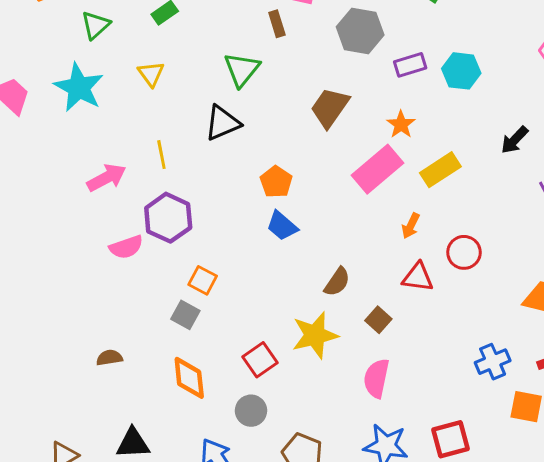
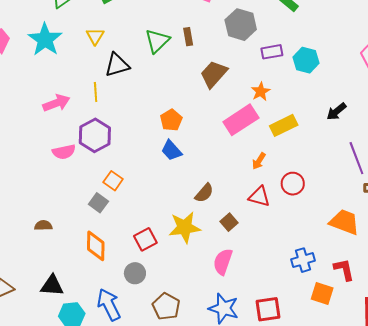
brown rectangle: (277, 24) -> (188, 37), moved
black triangle: (222, 123) -> (117, 65), moved

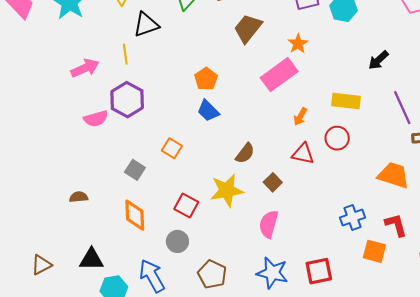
yellow rectangle: (284, 125) -> (346, 101), moved, turned 36
orange square: (113, 181) -> (172, 148), moved
red square: (145, 239) -> (186, 205), turned -30

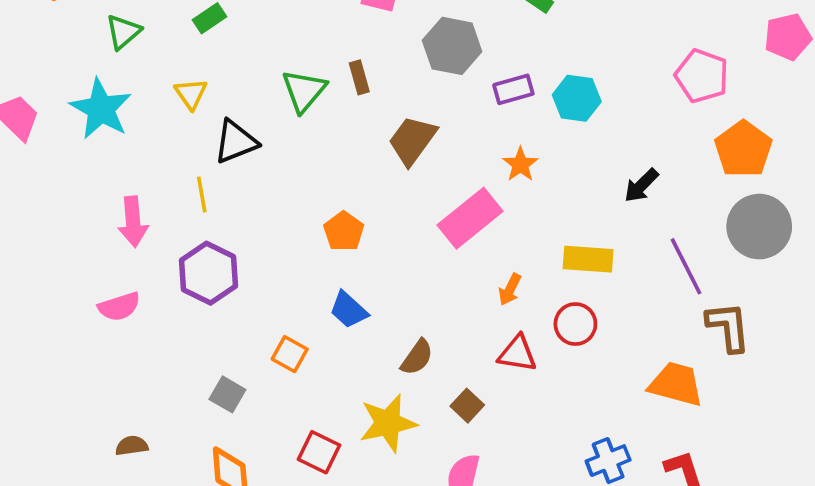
orange star: (298, 44) -> (520, 164), moved
pink arrow: (85, 68) -> (133, 222), turned 112
blue trapezoid: (208, 111) -> (349, 310), moved
pink semicircle: (96, 119) -> (119, 307), moved

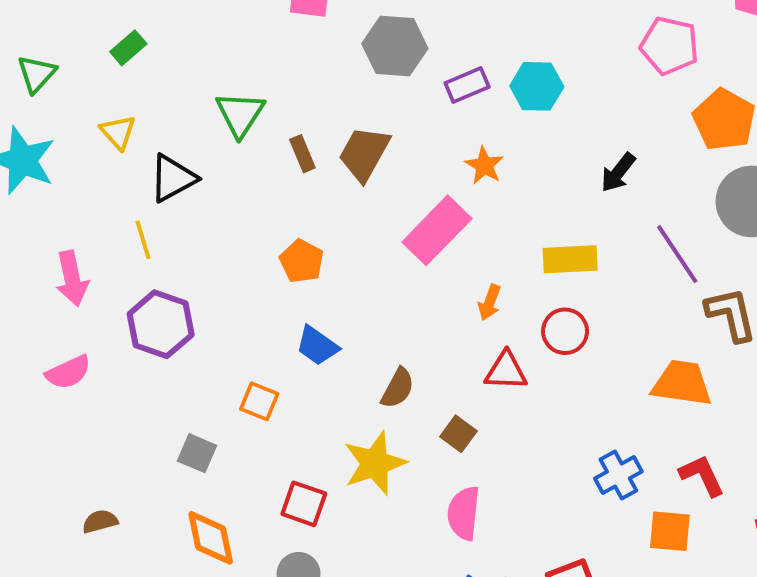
brown rectangle: (359, 77) -> (302, 154), moved

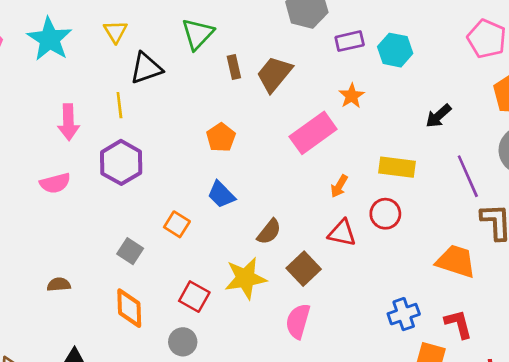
brown square: (458, 434) -> (304, 269), size x1.4

